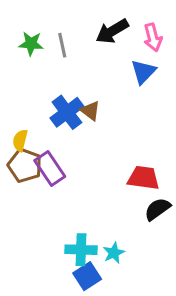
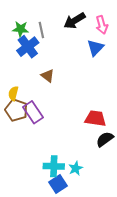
brown triangle: (90, 111) -> (48, 76), moved
blue cross: (67, 112) -> (28, 47), moved

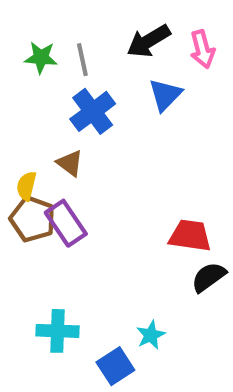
blue cross: (28, 47) -> (93, 111), moved
blue triangle: (95, 48) -> (165, 95), moved
brown triangle: (48, 76) -> (70, 163), moved
cyan cross: (54, 166) -> (57, 331), moved

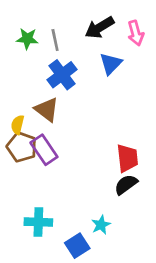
brown triangle: (70, 163) -> (47, 109), size x1.4
red trapezoid: (190, 236) -> (127, 158), turned 76
black semicircle: (209, 277) -> (126, 184), moved

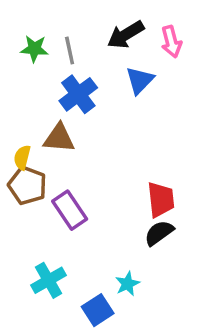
brown triangle: (47, 109) -> (59, 138), turned -32
purple rectangle: (44, 150) -> (70, 210), moved
cyan cross: (38, 222) -> (49, 280), turned -32

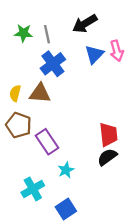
pink arrow: (171, 42) -> (117, 51), moved
yellow semicircle: (22, 157) -> (15, 93), moved
cyan star: (127, 284) -> (66, 170), moved

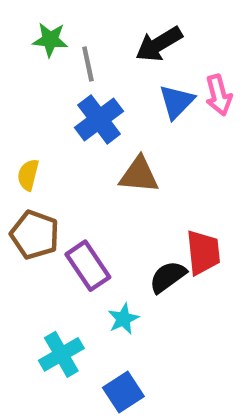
green star: (23, 33) -> (50, 40), moved
brown triangle: (40, 93) -> (139, 175), moved
black semicircle: (107, 157) -> (168, 277), moved

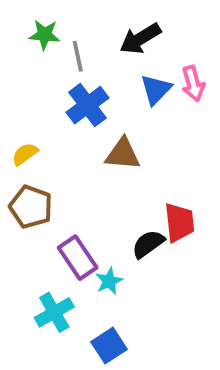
yellow semicircle: (28, 175) -> (25, 154), turned 40
purple rectangle: (88, 266) -> (78, 258), moved

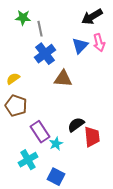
black arrow: (140, 39) -> (92, 17), moved
red trapezoid: (179, 222) -> (92, 137), moved
blue square: (109, 346) -> (56, 177), turned -30

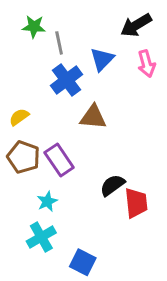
blue triangle: (80, 46) -> (102, 59), moved
purple rectangle: (40, 132) -> (59, 160), moved
cyan star: (56, 144) -> (47, 201), moved

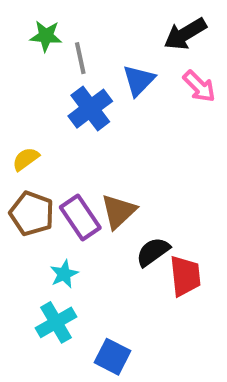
pink arrow: (146, 64) -> (199, 86), turned -30
brown triangle: (93, 117) -> (119, 211), moved, turned -48

